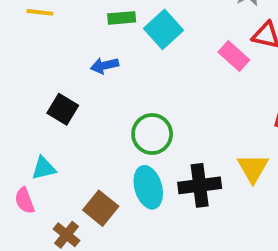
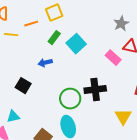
green rectangle: (122, 18) -> (54, 38), turned -48
black cross: (200, 185) -> (95, 90), moved

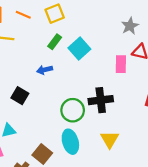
orange line: (31, 24) -> (23, 15), moved, turned 40
pink rectangle: (113, 58) -> (121, 64), turned 49
yellow triangle: (123, 117) -> (110, 139), moved

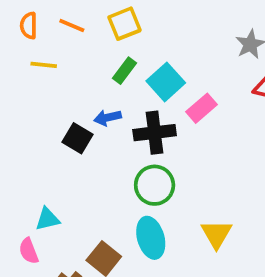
pink rectangle: (121, 64) -> (201, 108), moved, turned 48
black square: (20, 96) -> (78, 138), moved
black cross: (101, 100) -> (155, 133), moved

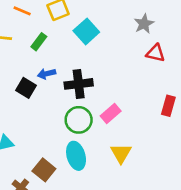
green rectangle: (124, 71) -> (39, 42), moved
cyan square: (166, 82) -> (86, 31), moved
pink rectangle: (201, 108) -> (111, 113), moved

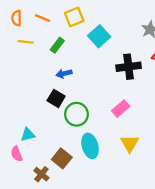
black cross: (79, 84) -> (129, 67), moved
black square: (26, 88) -> (56, 98), moved
green circle: (79, 120) -> (76, 114), moved

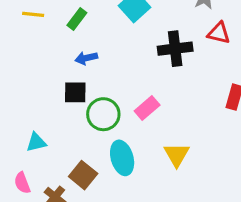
black square: (56, 98) -> (75, 92), turned -30
pink rectangle: (121, 109) -> (147, 108), moved
pink semicircle: (17, 154) -> (22, 183), moved

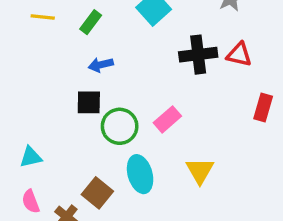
red triangle: (219, 33) -> (239, 55), moved
cyan triangle: (36, 142) -> (31, 157), moved

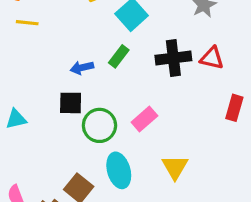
green rectangle: (91, 22) -> (119, 56), moved
cyan triangle: (31, 157) -> (16, 119), moved

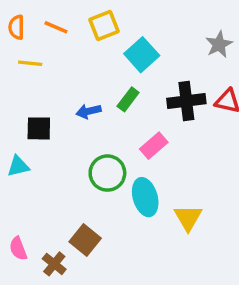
black square: (71, 103) -> (39, 128), moved
pink rectangle: (144, 119) -> (154, 146), moved
cyan ellipse: (119, 170) -> (145, 197), moved

